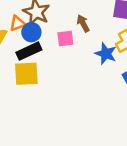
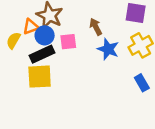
pink square: (65, 38) -> (68, 42), moved
blue star: (106, 54) -> (108, 49), moved

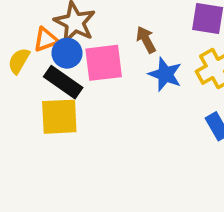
pink square: (68, 42) -> (104, 63), size x1.5
black rectangle: (42, 54) -> (63, 82), turned 60

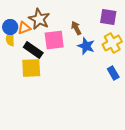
blue circle: (67, 53) -> (10, 27), moved
yellow semicircle: (19, 61) -> (10, 39), turned -32

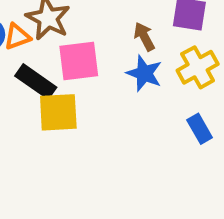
brown arrow: (76, 28) -> (144, 37), moved
yellow square: (31, 68) -> (58, 112), moved

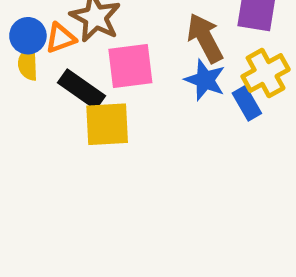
brown arrow: (144, 37) -> (205, 38), size x1.5
blue rectangle: (200, 129) -> (247, 103), moved

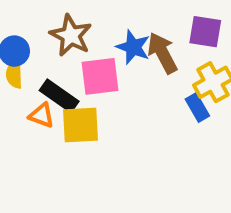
orange triangle: (61, 38) -> (42, 115), moved, turned 40
blue star: (205, 80) -> (133, 47), moved

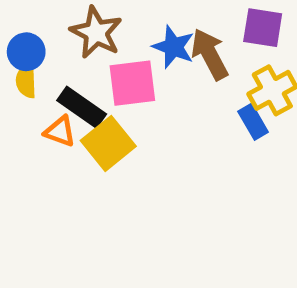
yellow square: (81, 125) -> (108, 143), turned -36

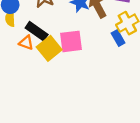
pink square: (132, 83) -> (71, 41), moved

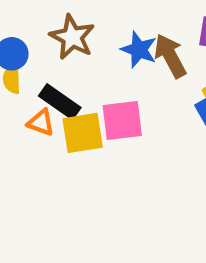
yellow square: (49, 48) -> (83, 133), turned 30

